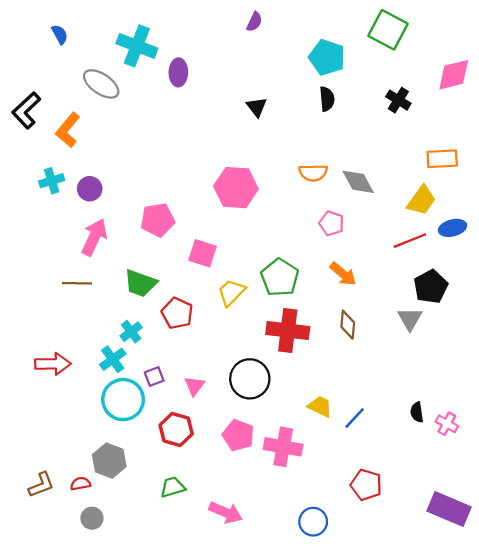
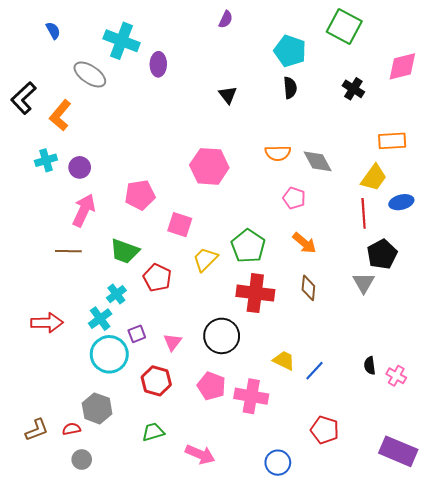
red line: (410, 241) -> (364, 213), turned -72

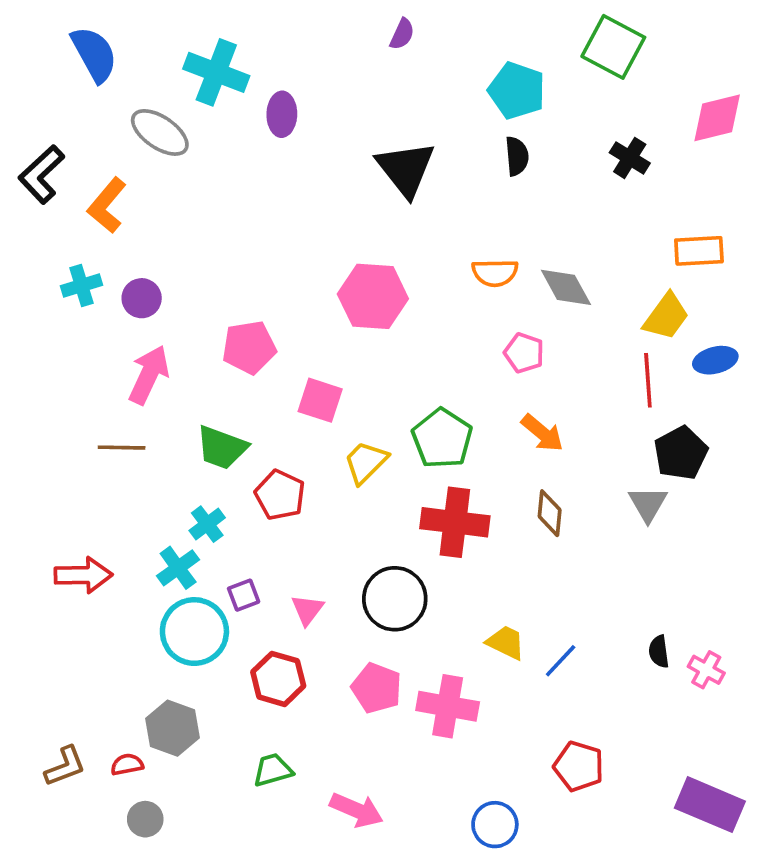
blue semicircle: (53, 31) -> (94, 54), size x1.8
black triangle: (228, 95) -> (406, 169), size x1.8

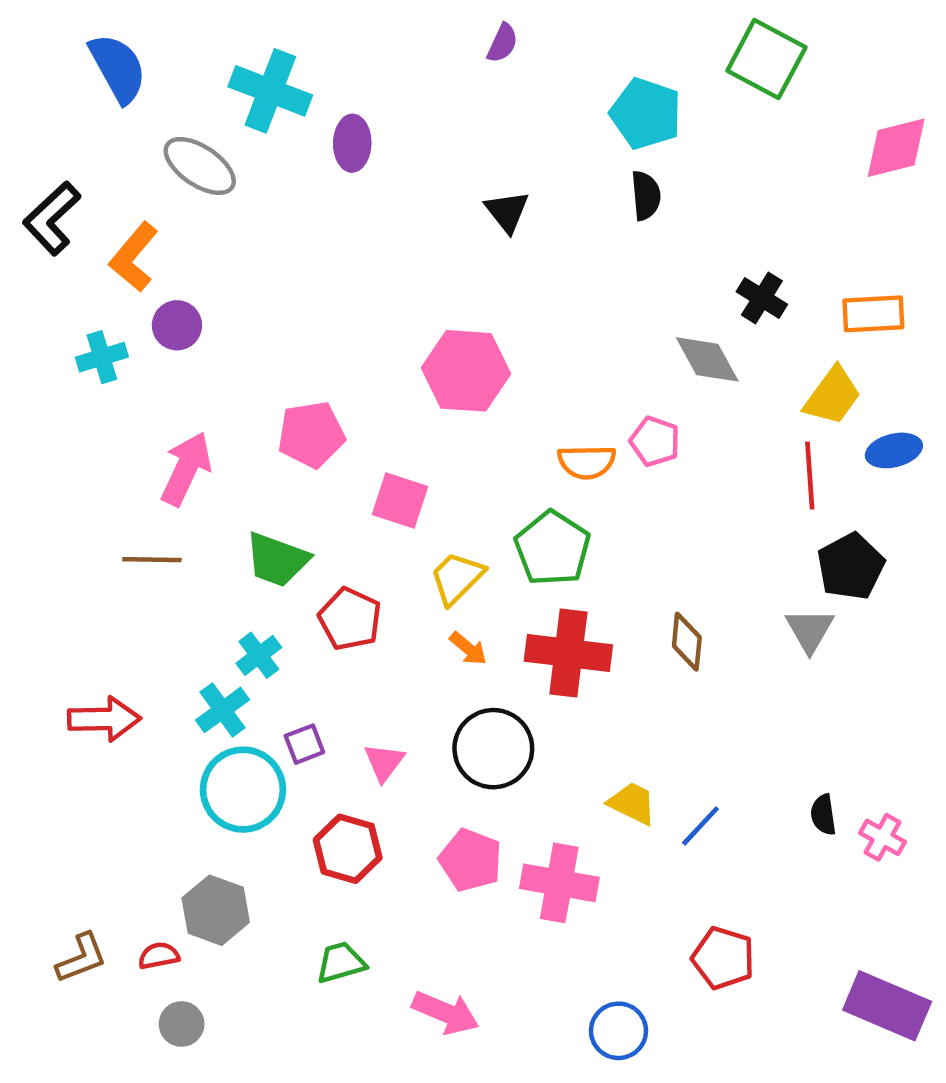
black cross: (630, 158) -> (762, 298), moved
black triangle: (406, 169) -> (507, 211), size x0.6
orange semicircle: (495, 273) -> (587, 462), moved
purple circle: (142, 298) -> (177, 325), moved
orange arrow: (542, 433) -> (468, 648), moved, size x0.7

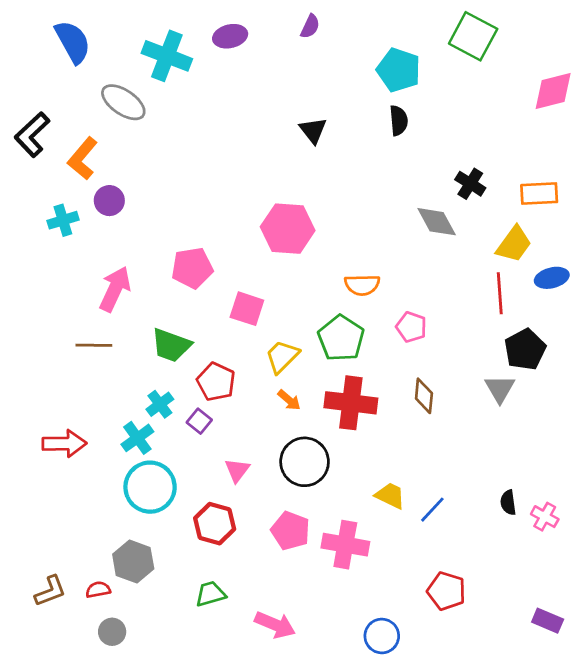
purple ellipse: (352, 143) -> (230, 36), moved, turned 76
pink pentagon: (655, 441) -> (411, 327), moved
purple square: (304, 744) -> (199, 421), moved, turned -30
purple rectangle: (887, 1006) -> (548, 621), size x0.6

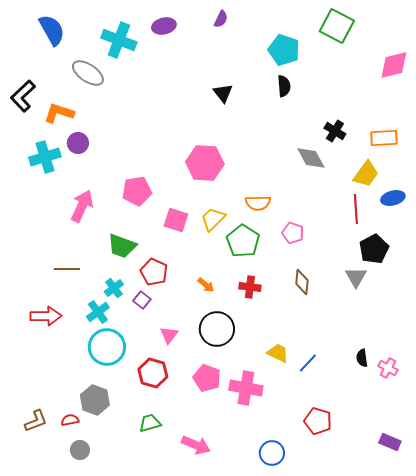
orange L-shape: (83, 158) -> (59, 113), turned 68
cyan cross: (63, 220) -> (45, 157), size x1.4
brown line: (94, 345) -> (67, 269), moved
yellow trapezoid: (282, 356) -> (213, 219), moved
red cross: (351, 403) -> (250, 287), size x0.6

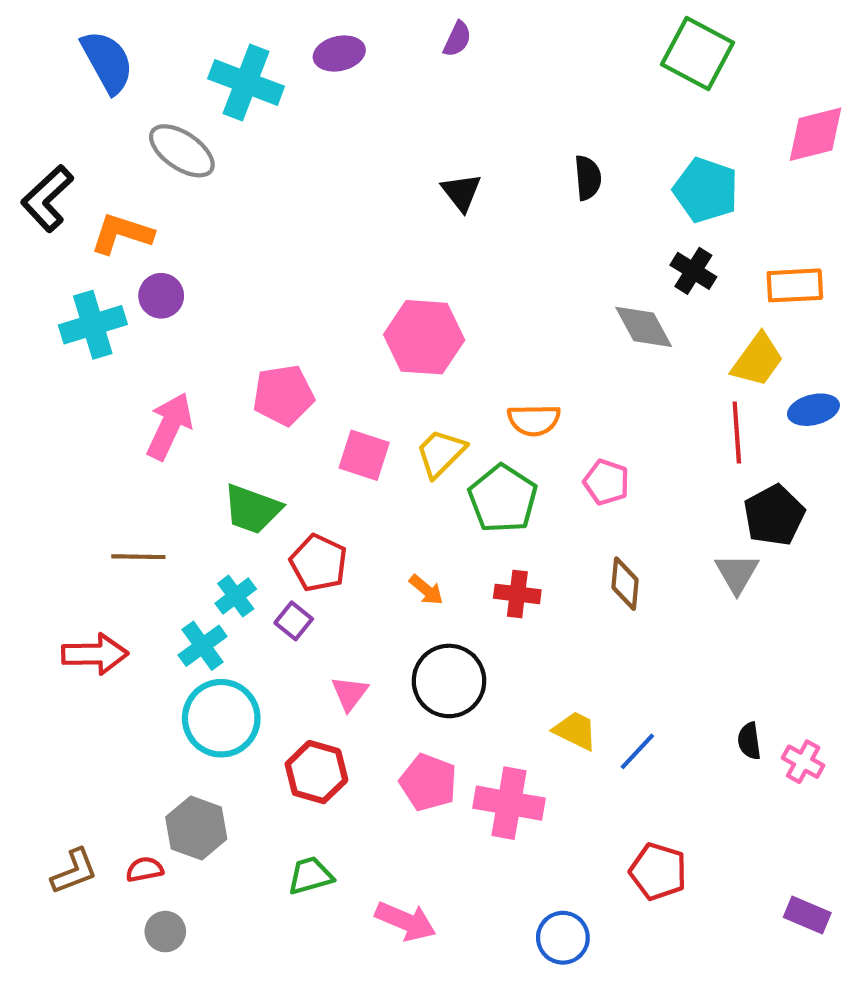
cyan pentagon: (284, 50) -> (706, 190), moved

